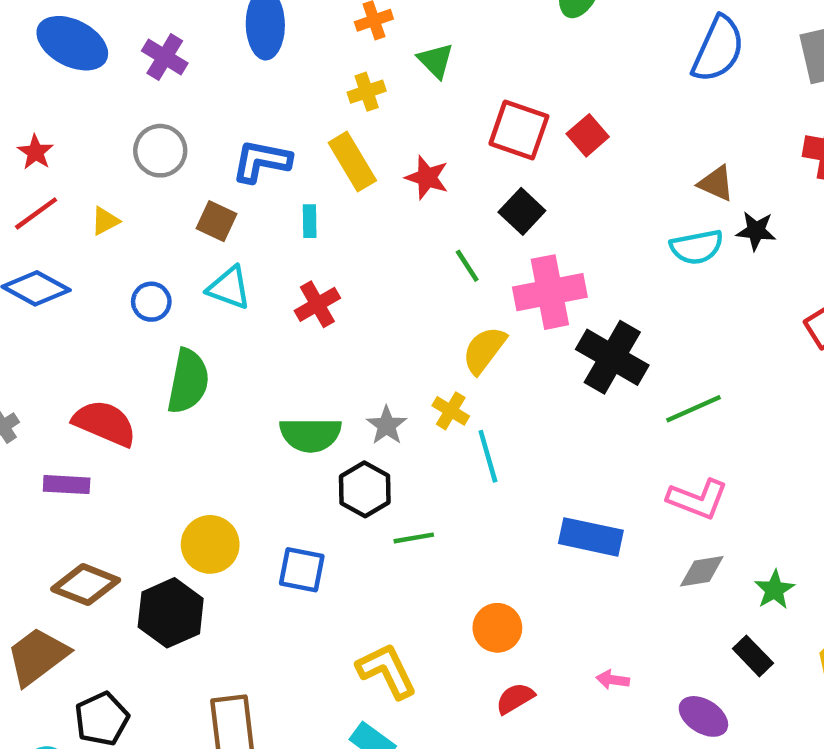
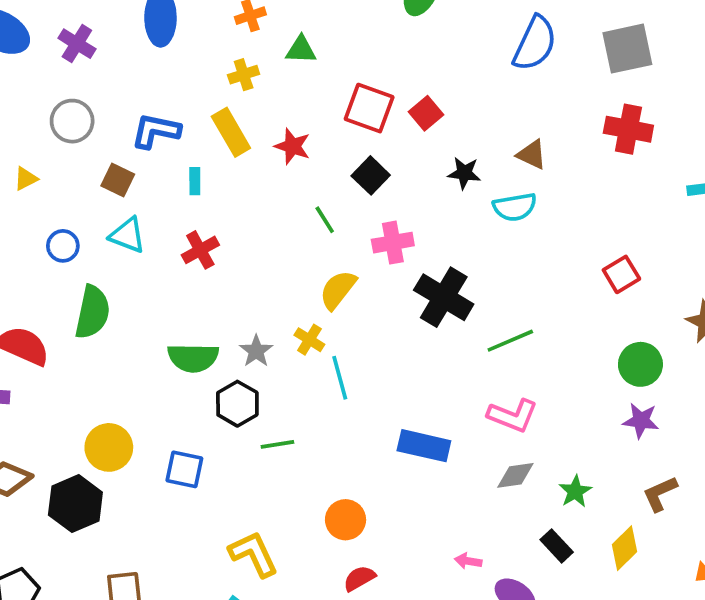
green triangle: (436, 61) -> (301, 50), turned -44
black star: (756, 231) -> (464, 173), moved
pink cross: (550, 292) -> (393, 243), size x0.7
pink arrow: (613, 680) -> (468, 561), moved

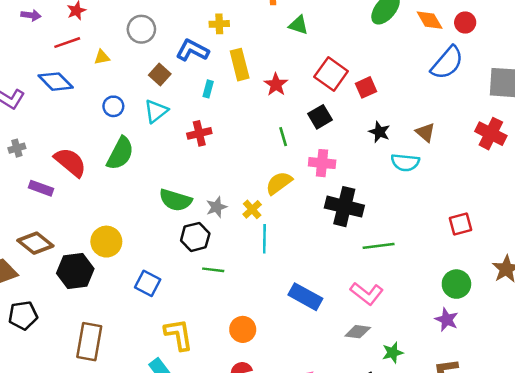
yellow cross: (244, 75) -> (219, 24), moved
cyan triangle: (127, 235) -> (156, 111), turned 45
black cross: (444, 297) -> (344, 207), turned -33
blue square: (184, 469) -> (148, 283), moved

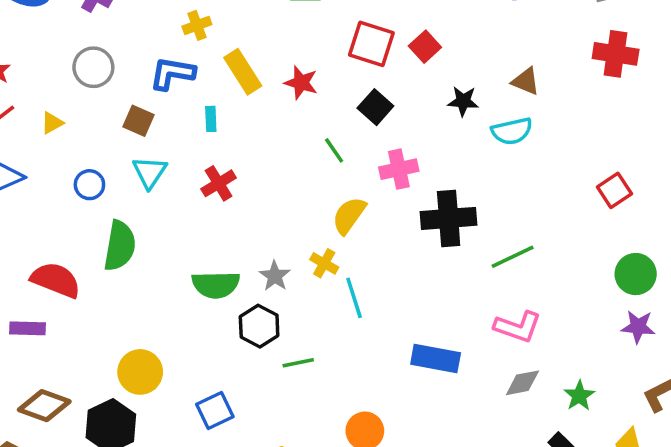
blue square: (148, 283) -> (215, 411), turned -35

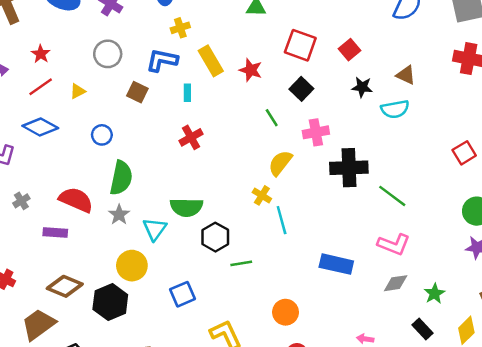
red square: (425, 47) -> (350, 50), moved
cyan triangle: (150, 172) -> (155, 229), moved
green line: (513, 257) -> (392, 196), turned 60
gray star: (275, 276) -> (119, 215), moved

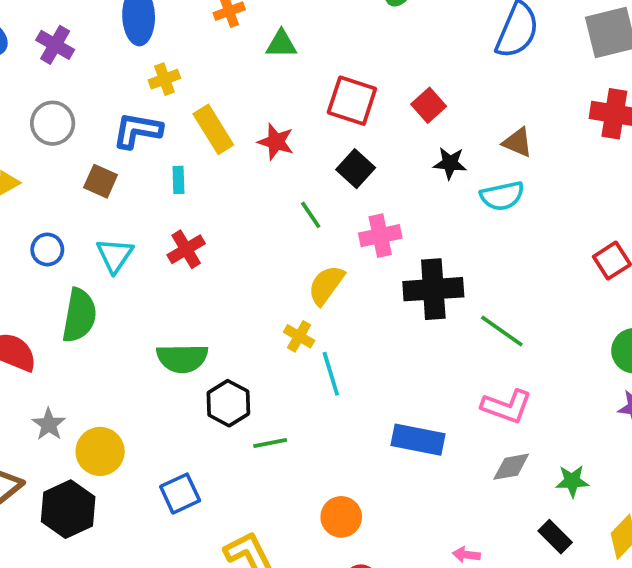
gray star: (119, 215) -> (49, 424), moved
cyan triangle: (155, 229) -> (115, 255), moved
green star: (434, 294) -> (572, 481), turned 30

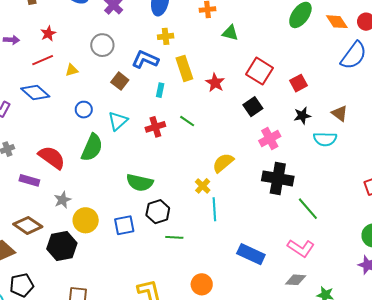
black star: (450, 163) -> (302, 116), turned -30
green line: (311, 215) -> (187, 121), moved, turned -35
pink cross: (380, 236) -> (270, 138), moved, turned -30
blue square: (180, 494) -> (124, 225), moved

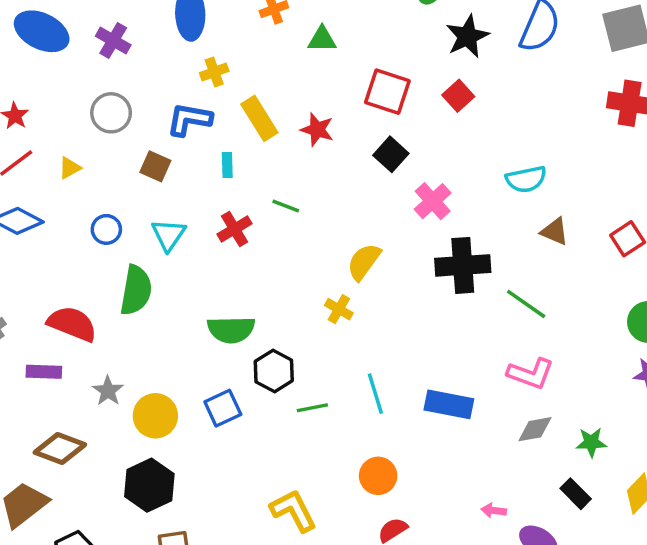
brown triangle: (340, 113) -> (555, 231), moved
black star: (302, 116) -> (467, 36), moved, size x1.4
cyan line: (214, 209) -> (375, 394), moved
black hexagon: (62, 246) -> (149, 485), moved

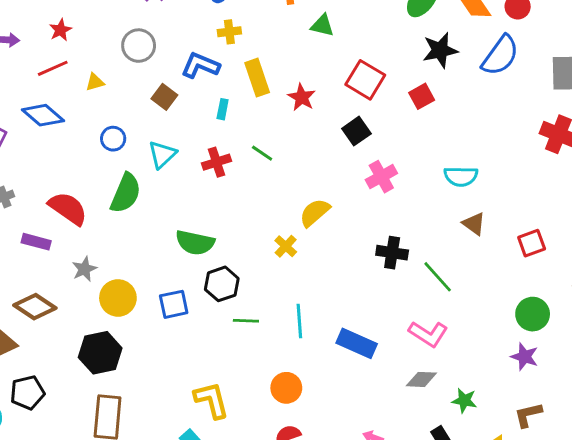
black cross: (463, 265) -> (392, 253), moved, size x0.7

